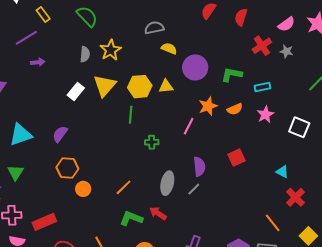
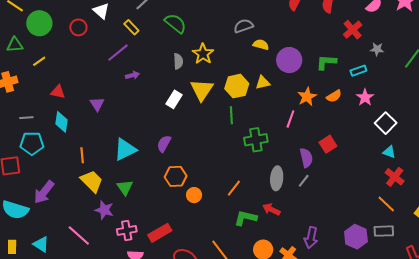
gray star: (286, 51) -> (377, 49), moved
white square: (299, 127) -> (386, 123), moved, turned 30
green cross: (152, 142) -> (256, 140), size x1.6
red square: (237, 158) -> (328, 144), moved
red cross: (296, 197) -> (395, 177), moved

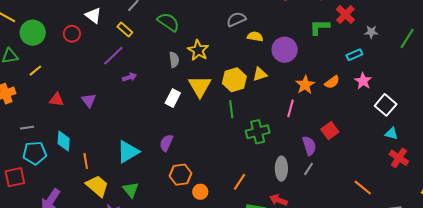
green L-shape: (326, 62) -> (320, 27), moved
purple triangle: (97, 104) -> (89, 100), moved
cyan diamond: (61, 122) -> (64, 141), moved
orange line: (386, 204) -> (363, 188), moved

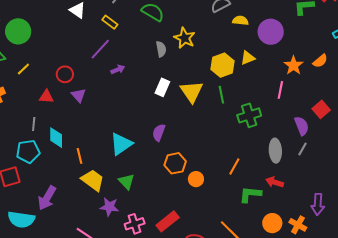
red circle: (72, 34) -> (65, 74), moved
yellow triangle: (200, 86) -> (191, 92), moved
gray line: (27, 128) -> (34, 124), moved, turned -72

